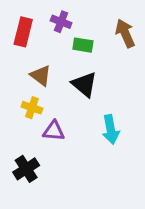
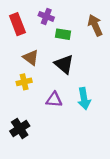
red rectangle: (23, 32) -> (17, 24), turned -35
yellow cross: (32, 108) -> (24, 82), turned -32
purple triangle: (54, 131) -> (54, 100), moved

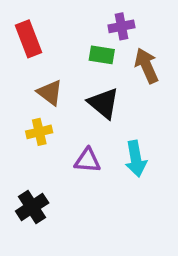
purple cross: (46, 16) -> (121, 26), moved, turned -32
brown arrow: (95, 25) -> (147, 66), moved

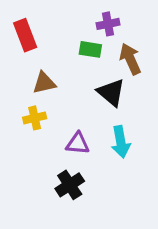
brown triangle: (50, 93) -> (44, 83), turned -50
black triangle: (104, 103) -> (111, 92), moved
black cross: (32, 207) -> (70, 185), moved

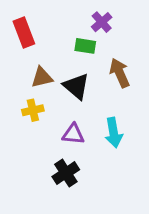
purple cross: (108, 24) -> (102, 22), turned -30
brown arrow: (130, 59) -> (120, 73), moved
black triangle: (111, 92) -> (76, 86), moved

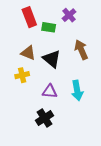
red rectangle: (24, 32) -> (29, 17), moved
green rectangle: (85, 46) -> (49, 27), moved
brown triangle: (42, 77) -> (28, 53), turned 35

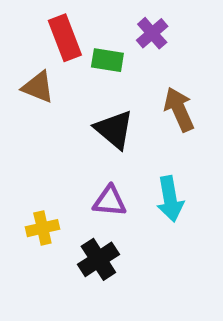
brown triangle: (28, 53) -> (38, 87), moved
yellow cross: (22, 75) -> (42, 228), moved

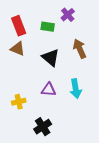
red rectangle: (65, 38) -> (19, 26), moved
brown triangle: (38, 87) -> (18, 49), moved
black cross: (98, 259) -> (43, 127), moved

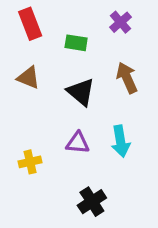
purple cross: (68, 15) -> (121, 22), moved
red rectangle: (19, 26) -> (30, 24), moved
black cross: (43, 127) -> (92, 202), moved

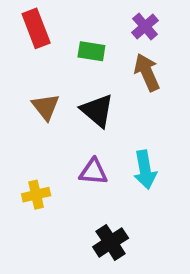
brown triangle: (28, 78) -> (46, 107), moved, turned 30
brown arrow: (127, 78) -> (147, 72), moved

